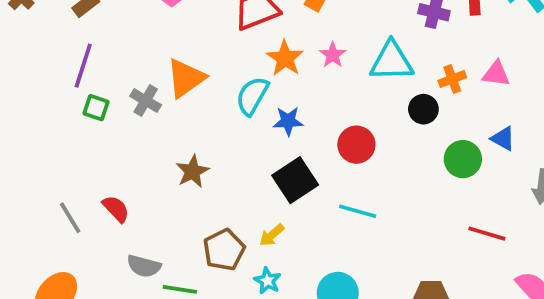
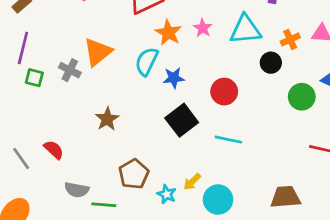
yellow arrow: (272, 235) -> (192, 182), moved

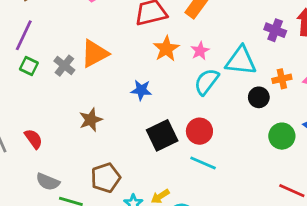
cyan semicircle: (147, 62) -> (207, 82), moved
blue star: (174, 78) -> (141, 90), moved
red circle: (224, 92) -> (199, 131), moved

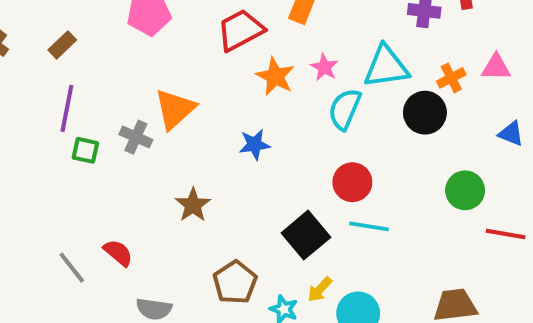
black circle: (259, 97) -> (425, 113), size x1.4
black square: (162, 135) -> (306, 235), moved
green circle: (282, 136) -> (465, 190), moved

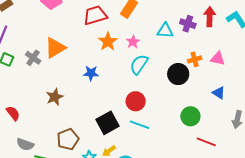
cyan triangle: (386, 67) -> (165, 31), moved, size x0.7

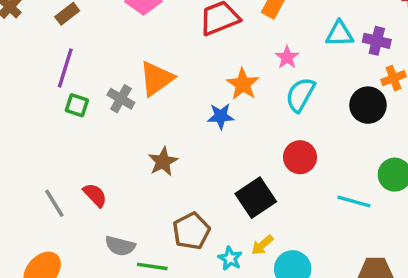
purple cross: (188, 24) -> (377, 41), moved
orange star: (108, 42) -> (243, 84), moved
cyan line: (139, 125) -> (354, 201), moved

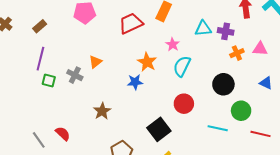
orange triangle: (157, 79) -> (95, 62), size x0.6
black circle: (368, 105) -> (223, 84), moved

